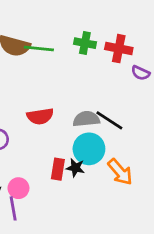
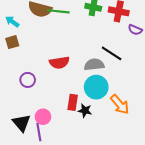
black line: (109, 120) -> (112, 53), moved
black star: (75, 168) -> (85, 111), moved

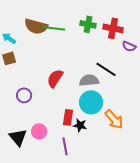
red semicircle: (59, 63) -> (55, 78), turned 132
purple line: (39, 132) -> (65, 146), moved

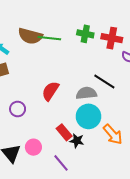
red rectangle: (68, 117) -> (64, 132), turned -49
purple line: (65, 146) -> (61, 163), turned -30

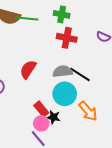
red cross: (112, 38) -> (67, 38), moved
black line: (104, 81) -> (80, 74), moved
pink circle: (33, 147) -> (41, 123), moved

